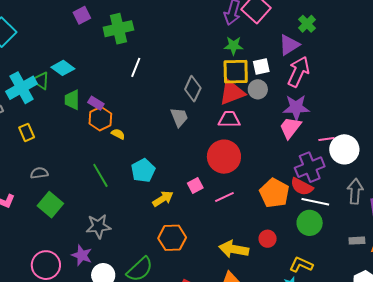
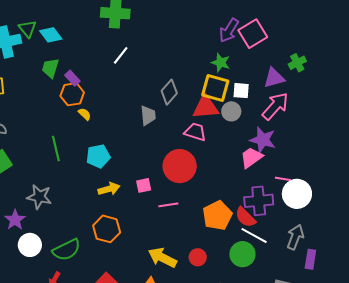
green triangle: (41, 81) -> (27, 29), moved

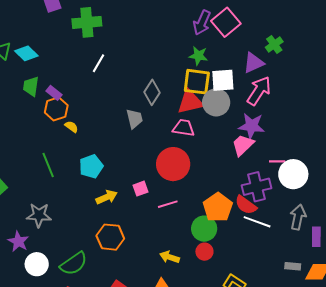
white square: (241, 91) -> (223, 80), size x1.4
gray circle: (231, 111) -> (216, 102), size x1.4
green circle: (242, 254) -> (204, 229), moved
yellow arrow: (162, 258) -> (170, 257), size x0.7

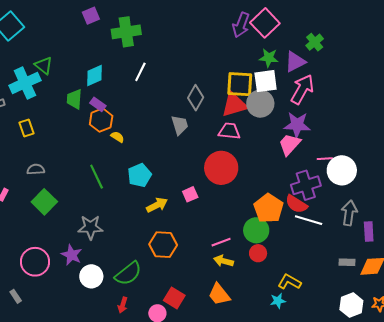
cyan diamond: (26, 53) -> (95, 75), moved, turned -65
green star: (198, 56) -> (269, 58), moved
pink line: (168, 204) -> (221, 242), moved

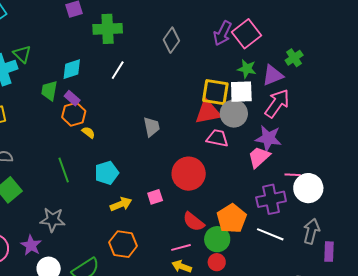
gray diamond: (196, 98) -> (171, 40), moved
pink trapezoid: (229, 131) -> (217, 138), moved
red semicircle: (296, 204) -> (194, 222), moved

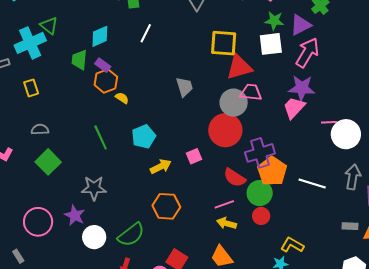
yellow square: (215, 92) -> (224, 43), moved
gray circle: (234, 114) -> (234, 103), moved
purple cross: (271, 199) -> (260, 153), moved

